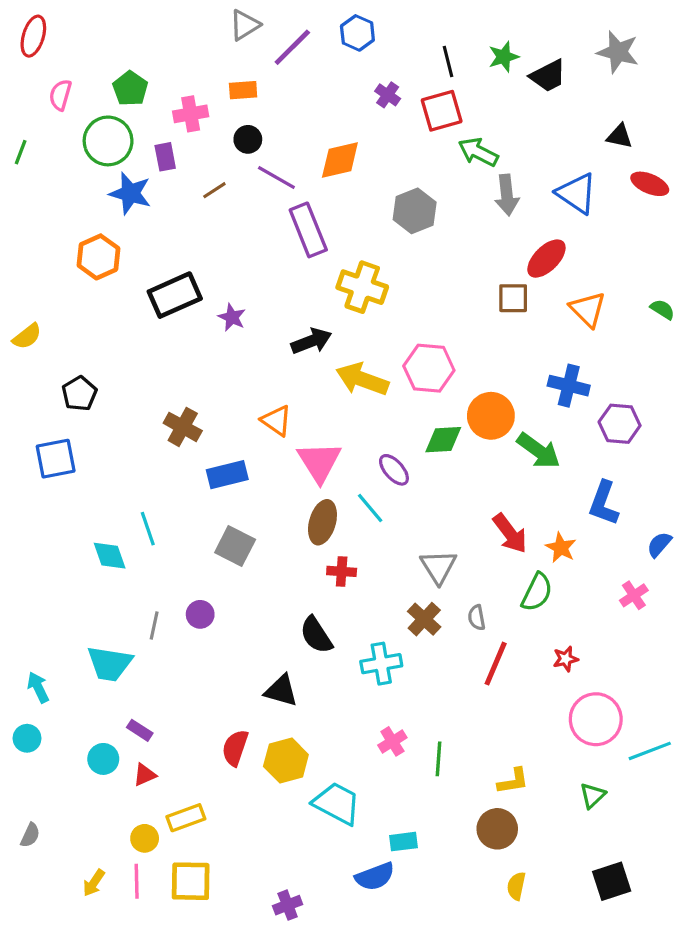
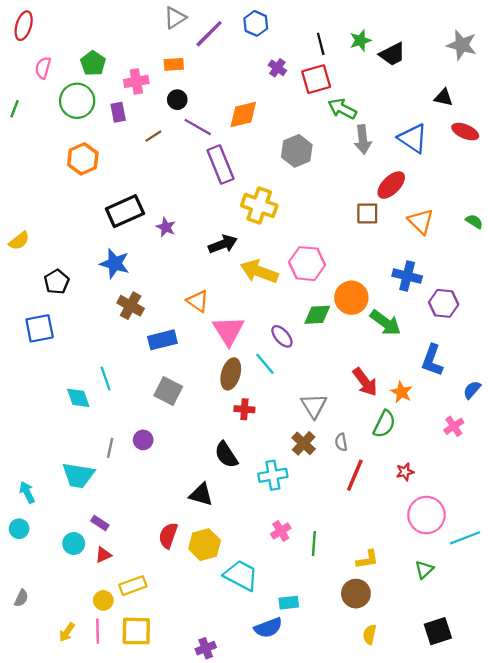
gray star: (618, 52) -> (462, 45), moved
blue star: (130, 193) -> (115, 264), moved
orange hexagon: (99, 257) -> (83, 159), moved

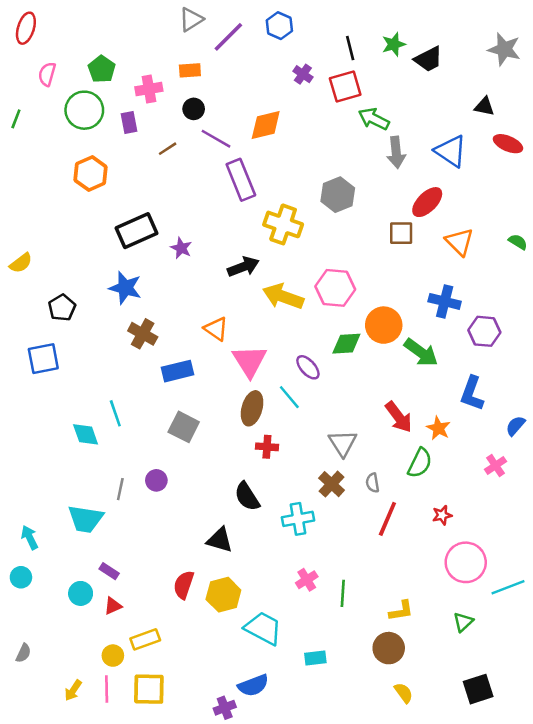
gray hexagon: (297, 151) -> (338, 195), moved
blue semicircle: (268, 628) -> (253, 685), moved
yellow semicircle: (370, 635) -> (404, 693), turned 132

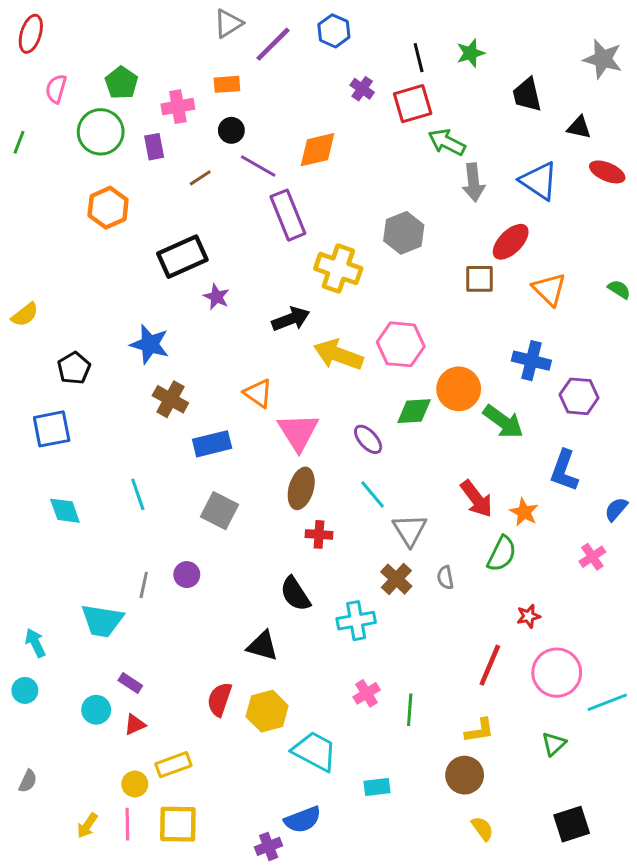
black trapezoid: (428, 59) -> (527, 95), moved, turned 104
black rectangle: (136, 231) -> (182, 257), moved
cyan line: (289, 397) -> (373, 494), moved
cyan diamond: (86, 434) -> (65, 511), moved
red line: (387, 519) -> (490, 665), moved

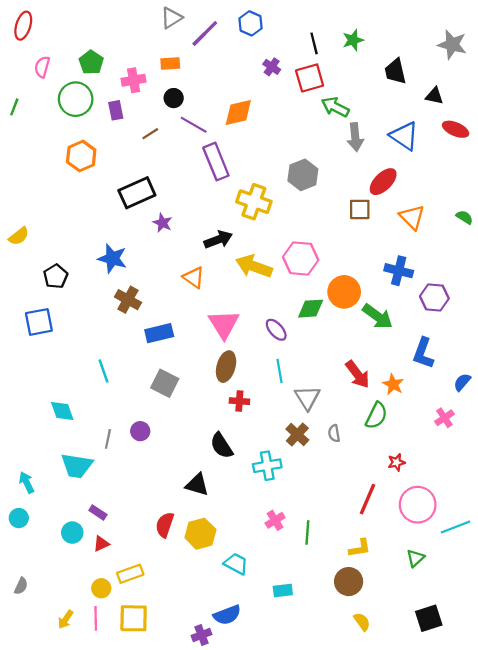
orange triangle: (258, 393) -> (194, 277), moved
cyan line: (373, 494) -> (279, 371), turned 30
cyan diamond: (65, 511) -> (62, 411), moved
cyan trapezoid: (315, 751) -> (236, 564), size x0.7

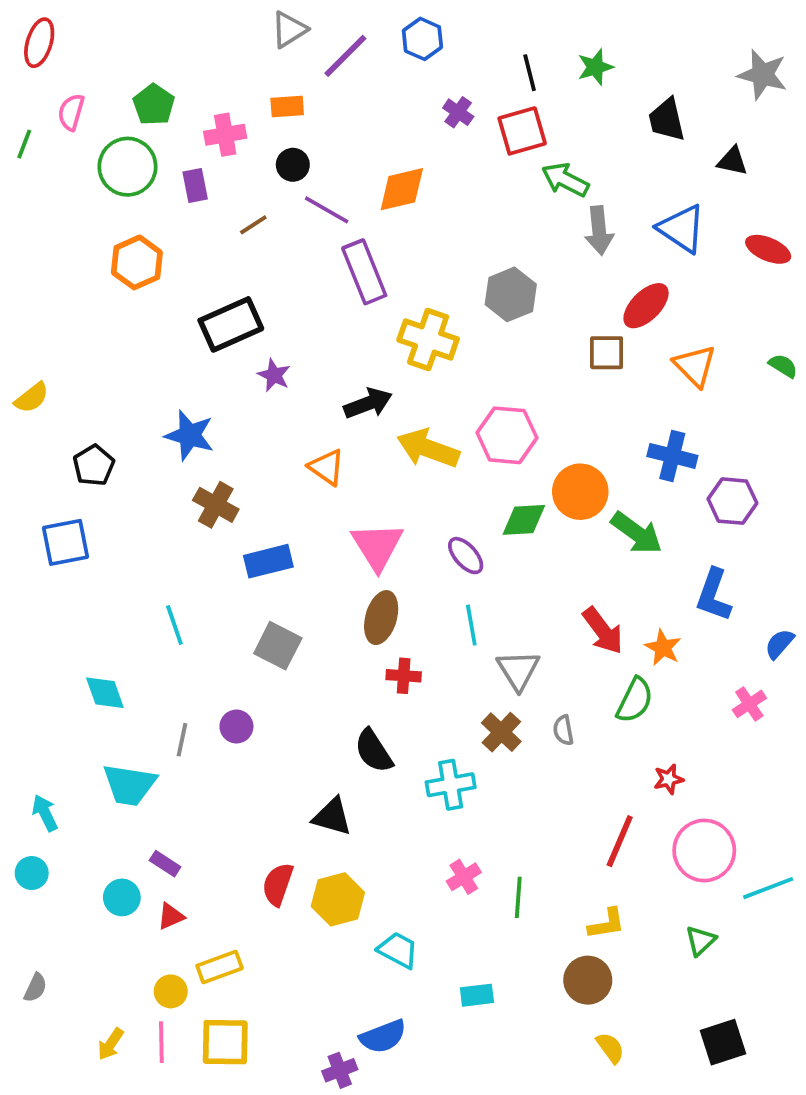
green line: (14, 107) -> (24, 144), moved
red ellipse: (456, 129) -> (768, 249), moved

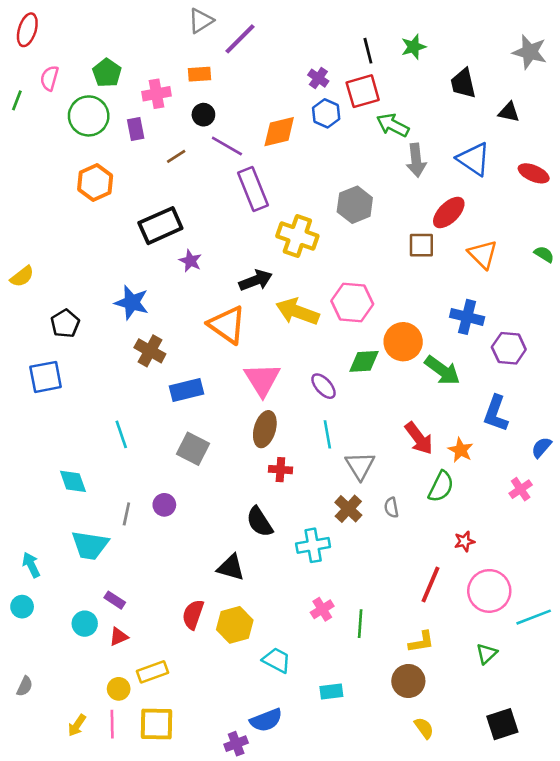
blue hexagon: (422, 39) -> (326, 113), moved
orange triangle: (327, 467) -> (227, 325), size x1.5

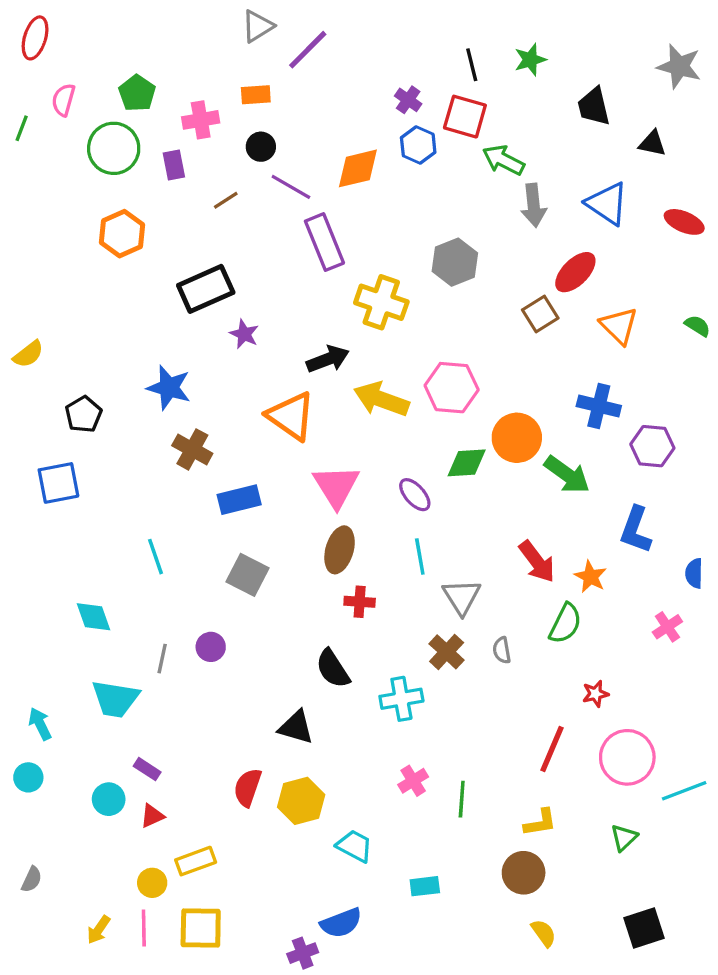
red square: (363, 91) -> (465, 117), turned 32
brown square: (421, 245) -> (540, 314), turned -32
blue semicircle: (541, 447) -> (694, 573), turned -40

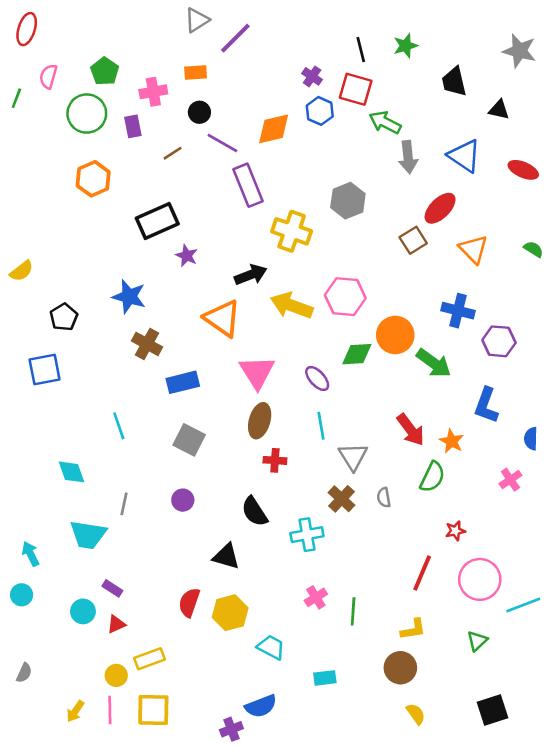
purple circle: (211, 647) -> (183, 500), moved

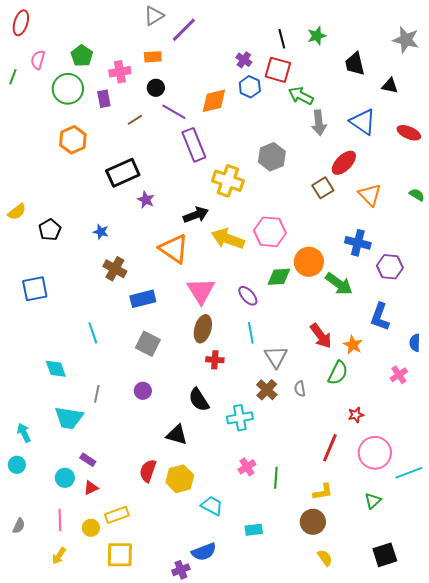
blue star: (129, 297) -> (101, 232), size x0.6
black pentagon: (64, 317) -> (50, 230), moved
pink line: (110, 710) -> (60, 520), moved

